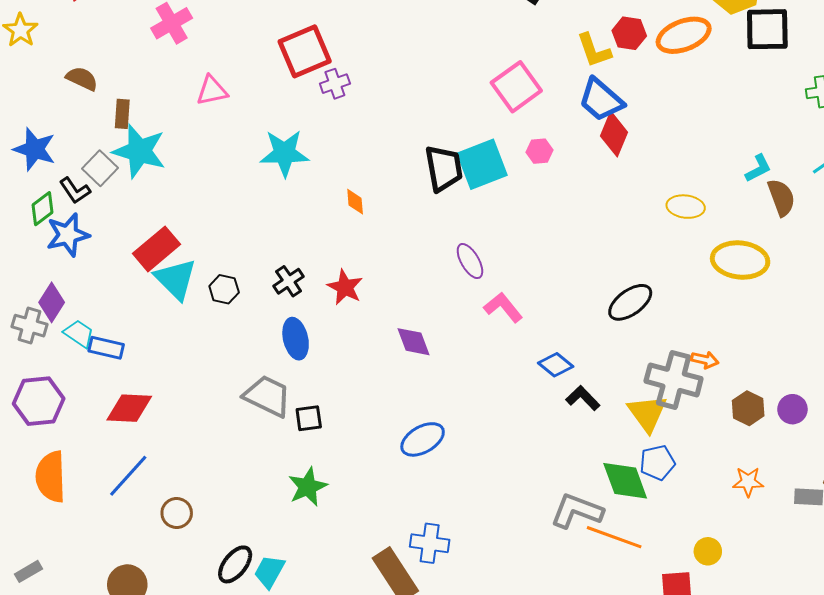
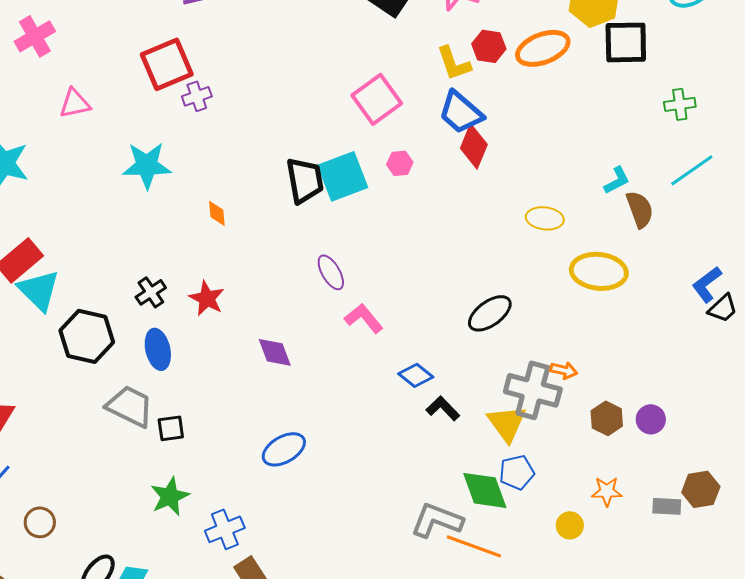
black hexagon: (224, 289) -> (87, 336), moved, size x1.8
blue cross: (430, 543) -> (225, 529), moved, turned -30
yellow circle: (708, 551) -> (570, 525), moved

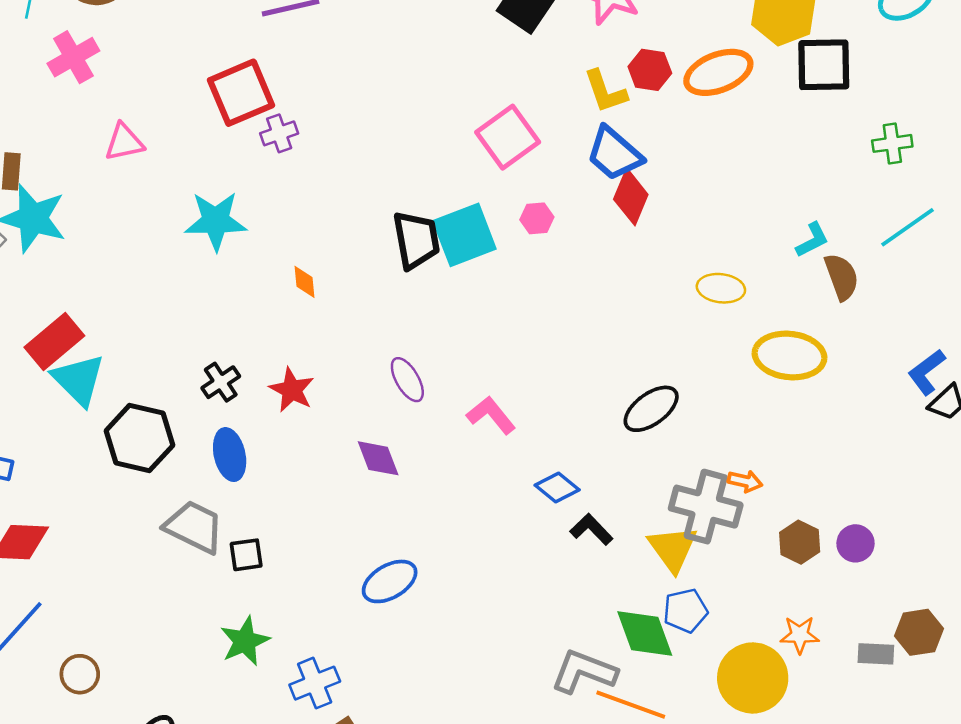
purple ellipse: (331, 272) -> (407, 380), moved
yellow circle: (570, 525) -> (753, 678), size x2.0

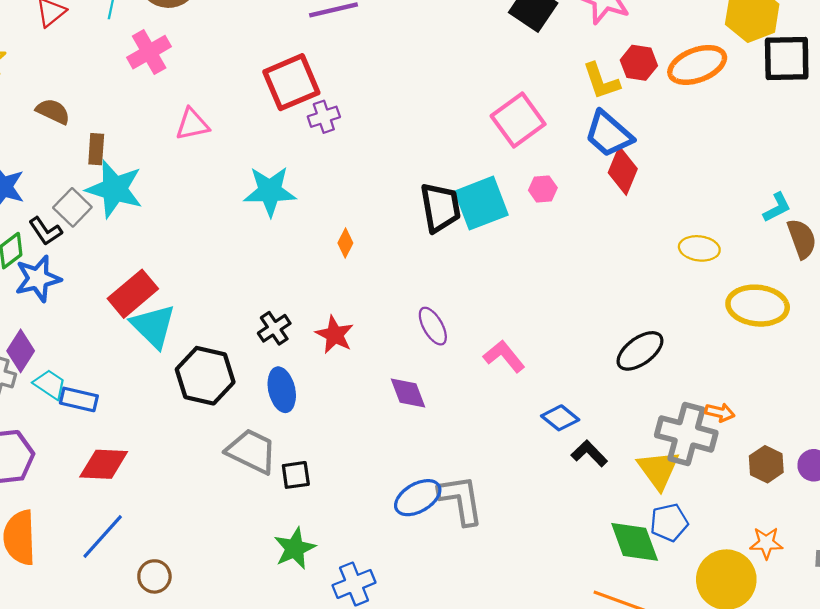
orange diamond: (304, 282) -> (345, 243), turned 32
gray L-shape: (584, 672) -> (461, 500), moved, turned 60

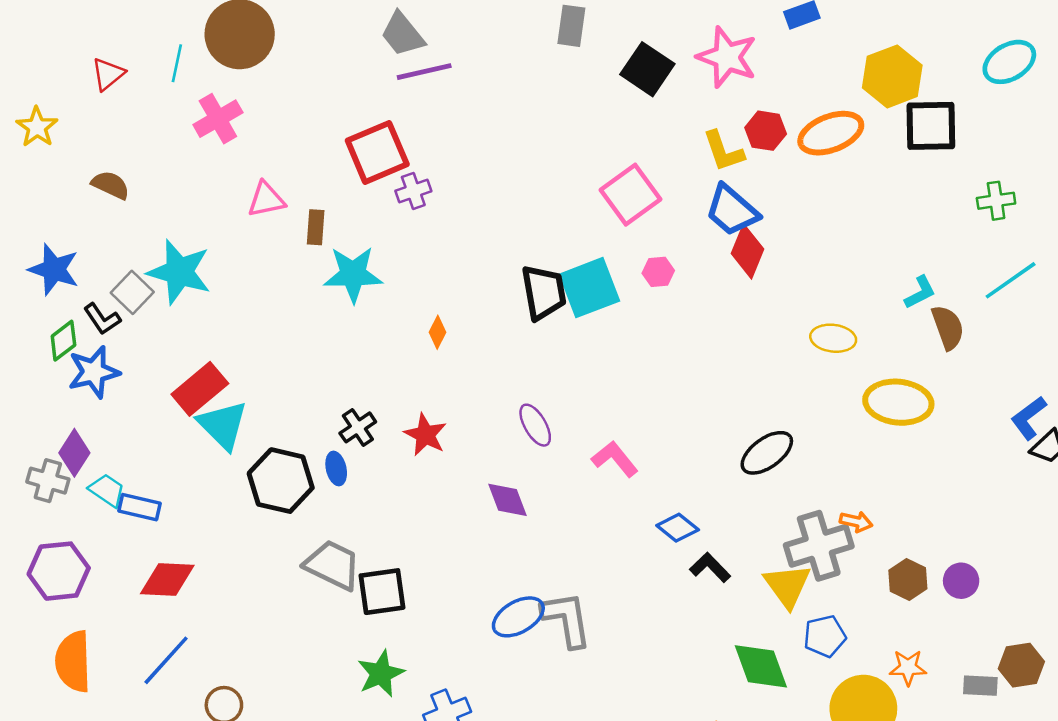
brown rectangle: (96, 149) -> (316, 227), moved
blue ellipse: (282, 390) -> (336, 469), moved, size x0.7
gray cross: (686, 434) -> (819, 546), turned -32
black square: (296, 475) -> (382, 592), size x1.5
blue pentagon: (669, 522) -> (825, 636), moved

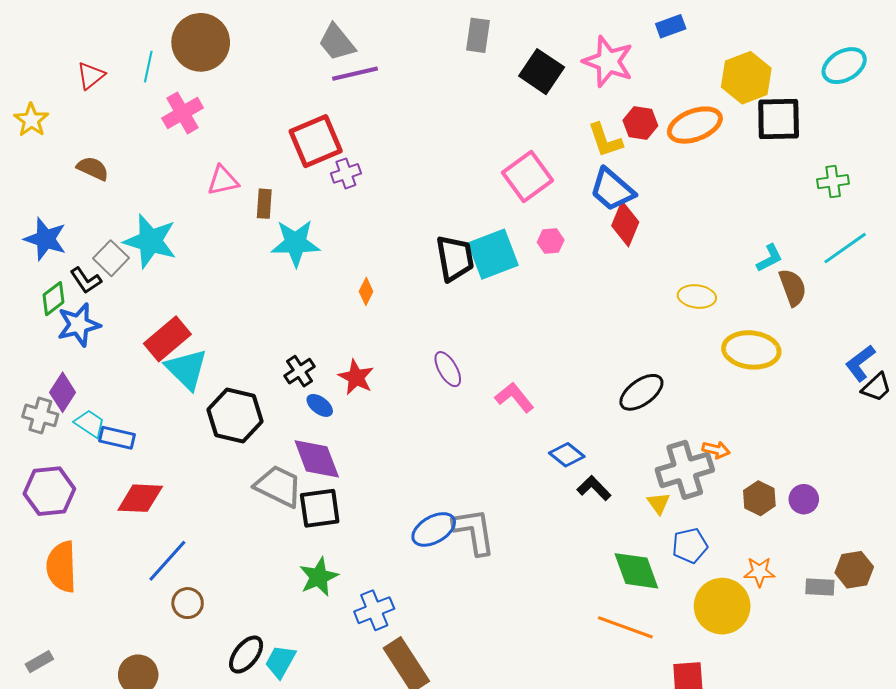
blue ellipse: (336, 469) -> (320, 405), moved, turned -40
purple diamond: (507, 500) -> (317, 459), moved, size x1.4
yellow triangle: (787, 586) -> (659, 503), size x0.6
blue line: (166, 660) -> (167, 561), moved

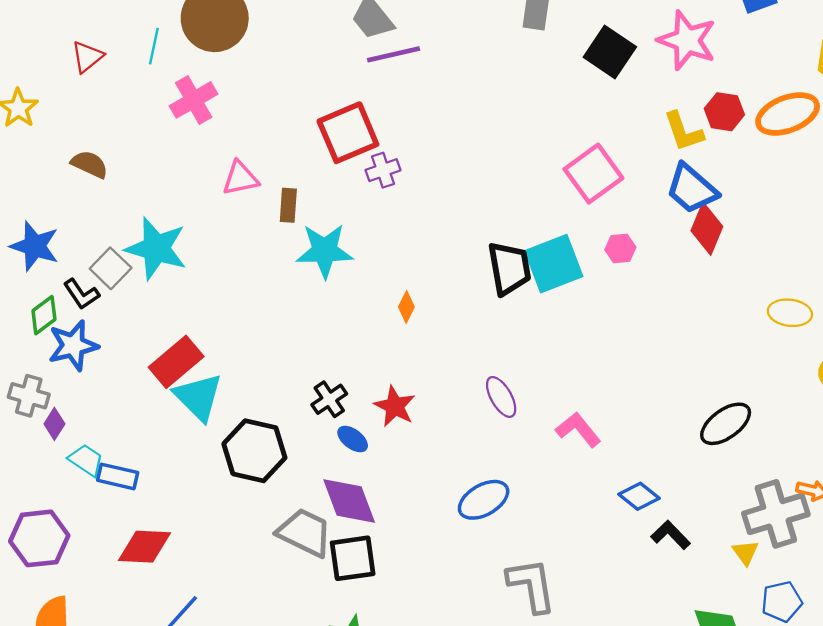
purple diamond: (63, 392) -> (54, 424), size x0.7
gray cross: (40, 415) -> (29, 396), moved
blue ellipse: (434, 529) -> (484, 500), moved

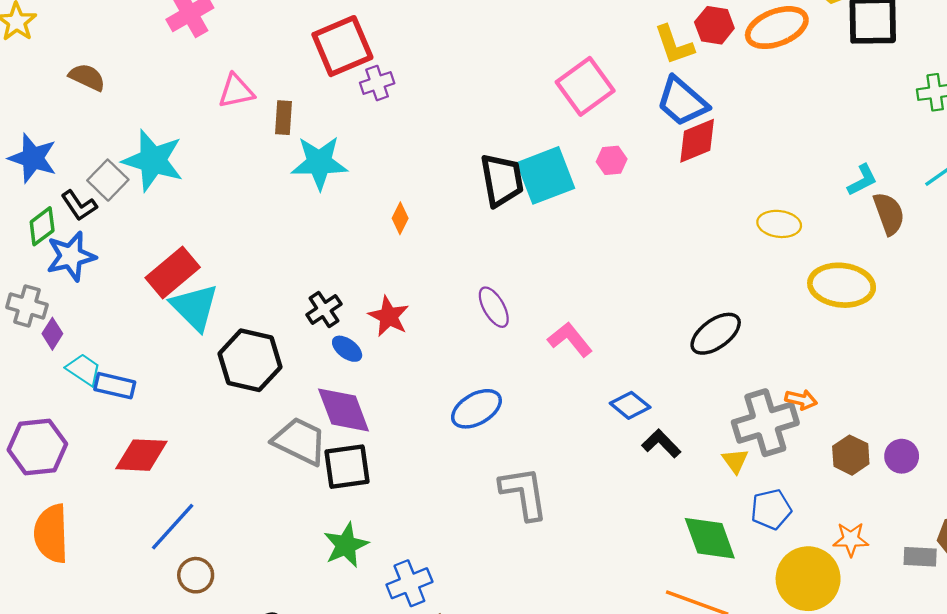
red diamond: (707, 229) -> (697, 141), turned 45

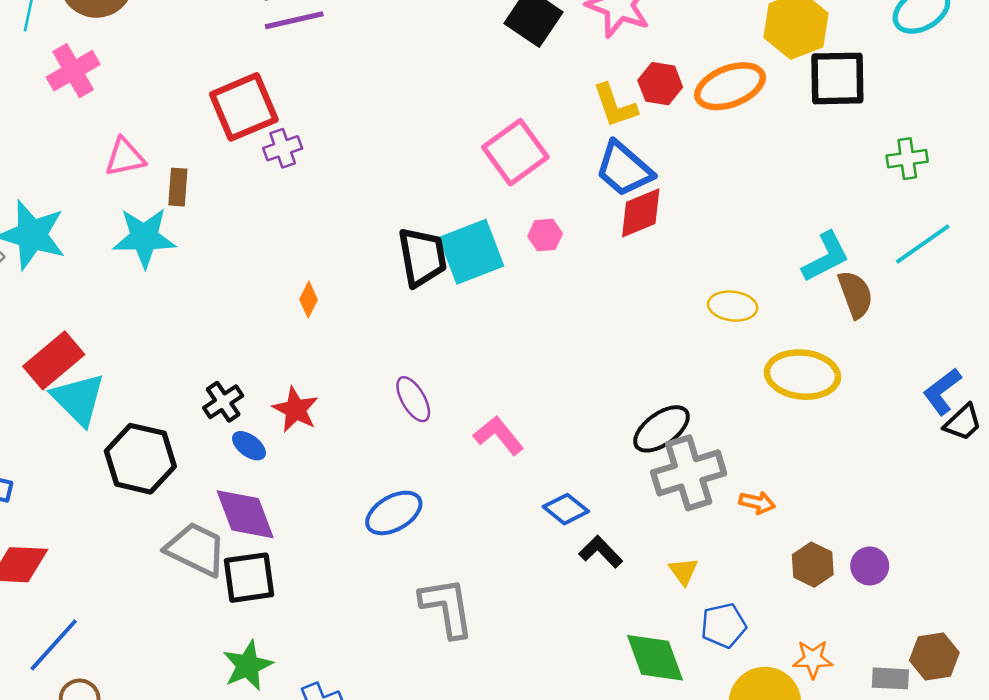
cyan star: (319, 163) -> (144, 238), moved
cyan L-shape: (862, 180) -> (826, 257), size x1.4
gray cross: (765, 423) -> (689, 473), moved

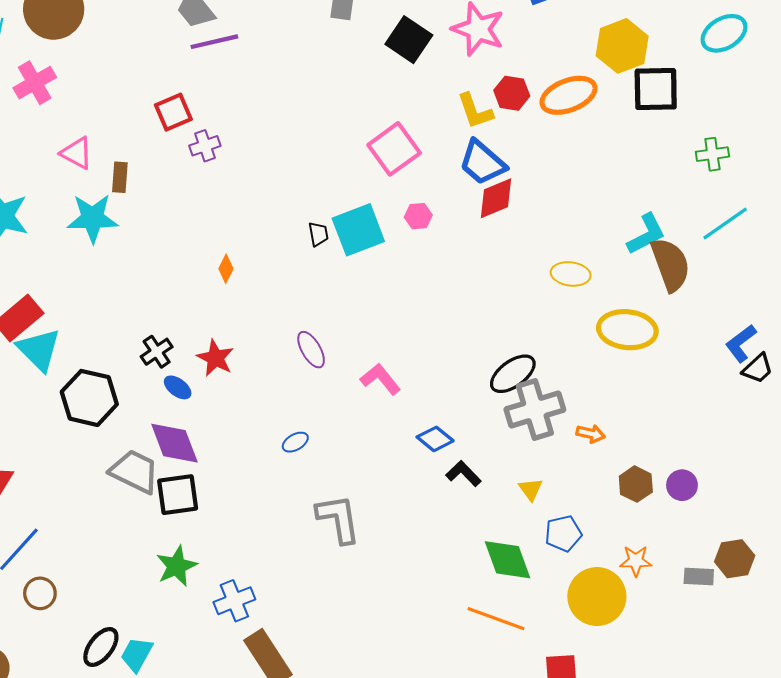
red square: (244, 107) -> (173, 112), size x0.7
pink triangle: (125, 157) -> (77, 153), turned 40
black trapezoid: (422, 257) -> (318, 234), size x0.5
brown semicircle: (855, 294) -> (670, 264), size x1.4
blue ellipse: (394, 513) -> (295, 442), size x0.6

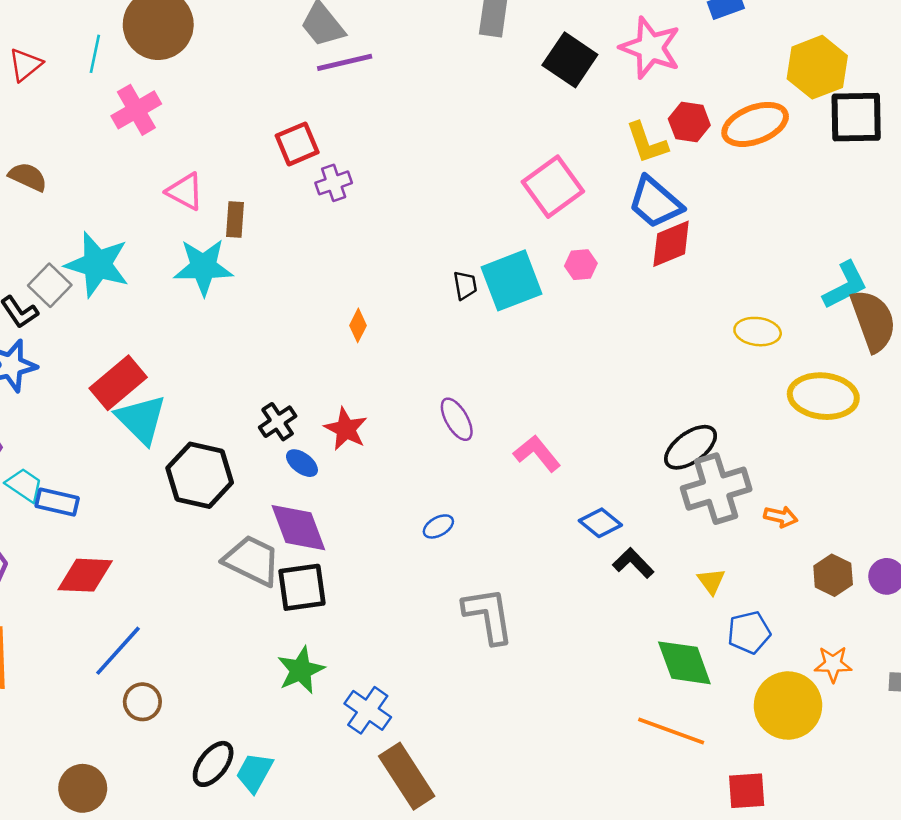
blue cross: (234, 601) -> (368, 710), turned -33

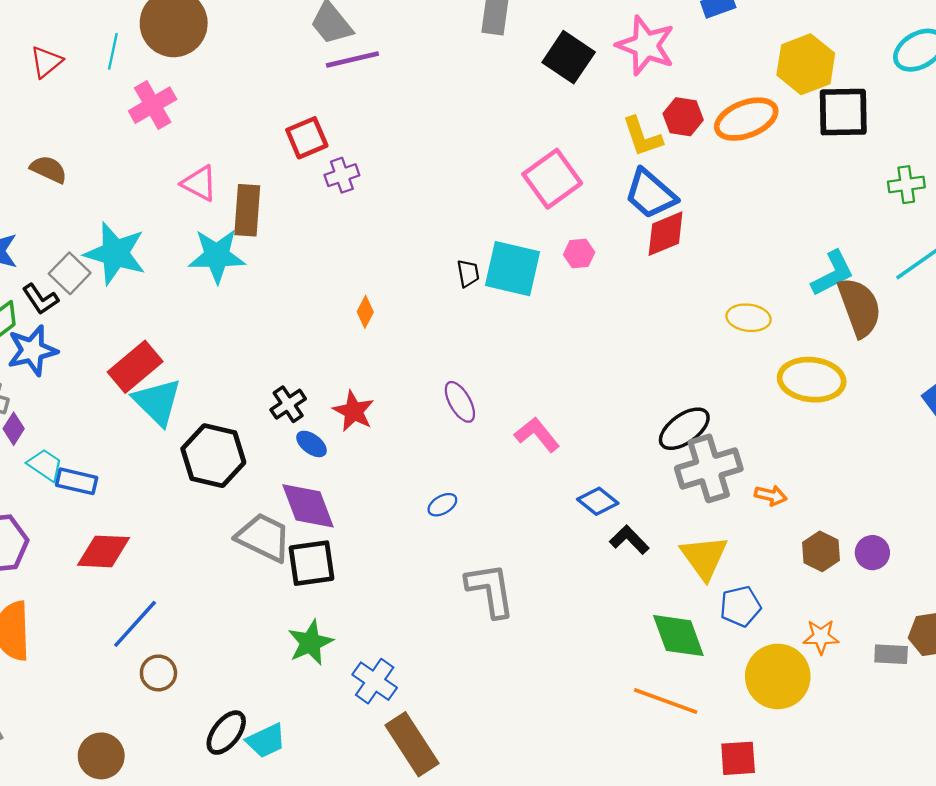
brown rectangle: (235, 219) -> (247, 210), size x1.5
cyan square: (511, 280) -> (512, 269), turned 34
yellow triangle: (711, 581) -> (704, 557), size x1.8
cyan trapezoid: (254, 772) -> (266, 741), turned -144

